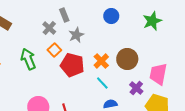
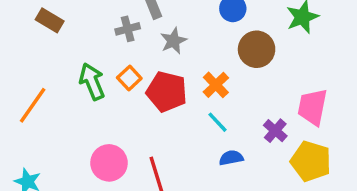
gray cross: (49, 28) -> (128, 29), turned 32
orange square: (54, 50) -> (129, 78), moved
brown circle: (127, 59) -> (257, 49), moved

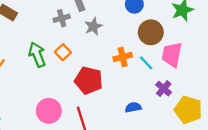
orange cross: (216, 85) -> (123, 57), turned 30
red pentagon: (167, 92) -> (89, 80), moved
pink trapezoid: (313, 107) -> (172, 55), moved
cyan line: (218, 122) -> (146, 63), moved

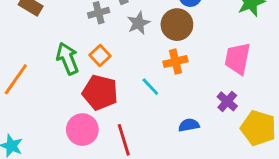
brown circle: (151, 32) -> (177, 25), moved
cyan line: (146, 63) -> (150, 87), moved
red pentagon: (89, 80) -> (100, 93), moved

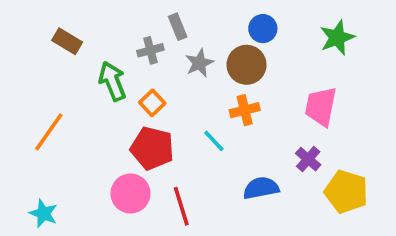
green arrow: (68, 59) -> (112, 81), moved
blue semicircle: (189, 125) -> (261, 188), size x1.4

